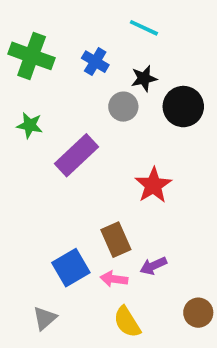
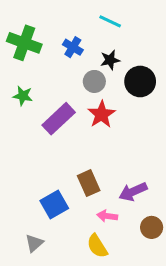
red star: (153, 185) -> (101, 114), moved
purple arrow: (153, 266) -> (133, 192), moved, size x1.4
pink arrow: (114, 279) -> (107, 216), moved
brown circle: (198, 313) -> (152, 227), moved

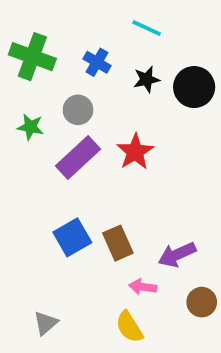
gray circle: (94, 81) -> (78, 110), moved
black circle: (140, 81) -> (194, 87), moved
blue square: (54, 205) -> (72, 237), moved

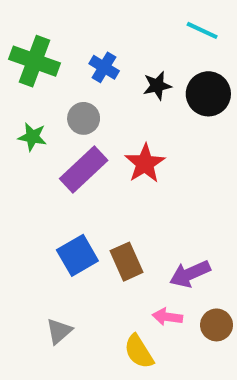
cyan line: (147, 28) -> (202, 30), moved
pink arrow: (143, 287) -> (167, 317), moved
gray triangle: (46, 323) -> (59, 331), moved

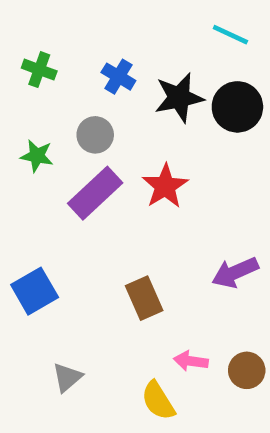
green cross: (34, 61) -> (39, 70), size x0.6
black star: (157, 86) -> (179, 98), size x1.5
blue square: (77, 255) -> (35, 291), moved
purple arrow: (190, 274) -> (235, 272), moved

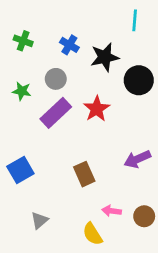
cyan line: (230, 35) -> (135, 20), turned 70
black circle: (237, 107) -> (139, 80), moved

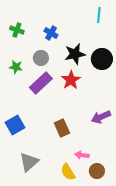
black star: (105, 57) -> (75, 54), moved
brown circle: (144, 216) -> (97, 171), moved
gray triangle: (39, 220) -> (29, 162), size x1.5

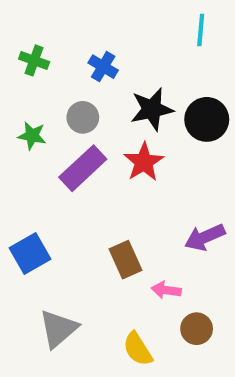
pink arrow: (82, 155) -> (166, 290), moved
brown circle: (97, 171) -> (197, 329), moved

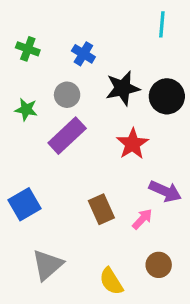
red star: (144, 162) -> (132, 144), moved
purple arrow: (205, 237) -> (165, 191), turned -132
pink arrow: (166, 290) -> (142, 219), moved, turned 125

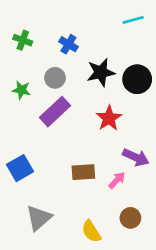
cyan line: (162, 24) -> (133, 20), turned 70
brown rectangle: (101, 209) -> (83, 172), turned -70

